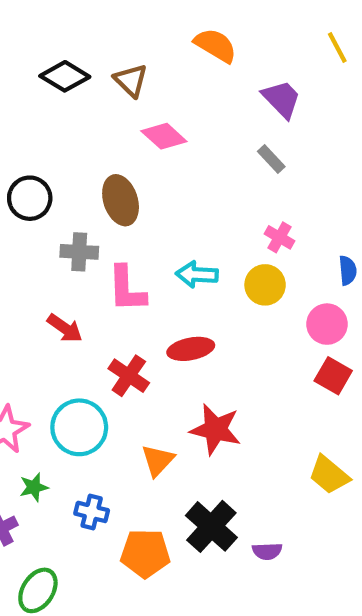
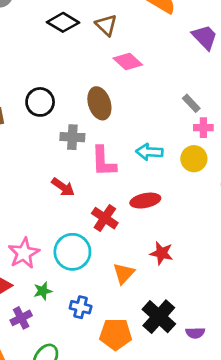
gray rectangle: (271, 159) -> (191, 103), moved
pink cross: (280, 237) -> (203, 128), turned -30
red star: (215, 429) -> (162, 253), size x0.7

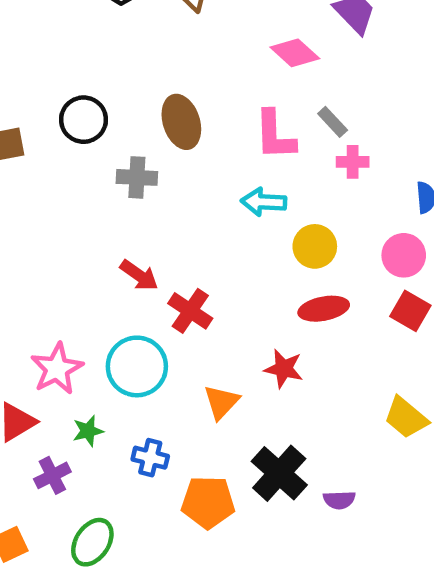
pink diamond: (128, 61) -> (295, 53), moved
yellow circle: (194, 159) -> (315, 246), moved
pink L-shape: (103, 161) -> (275, 135), moved
red arrow: (63, 187) -> (139, 275), moved
red ellipse: (145, 201) -> (324, 309), moved

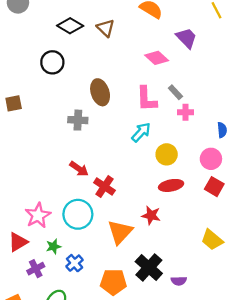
black circle: (84, 120) -> (52, 62), moved
cyan arrow: (264, 202) -> (141, 132), turned 130
orange triangle: (221, 402) -> (120, 232), size x1.4
blue cross: (150, 458) -> (75, 263), moved, turned 35

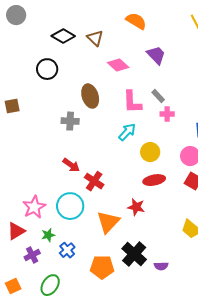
purple trapezoid: (187, 38) -> (156, 55), moved
pink diamond: (157, 58) -> (118, 65), moved

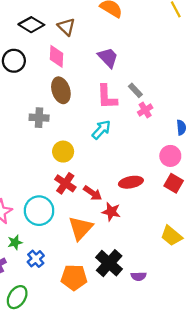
purple trapezoid: (156, 55) -> (108, 57), moved
pink diamond: (118, 65) -> (57, 56), moved, turned 50
pink cross: (167, 114) -> (145, 110), turned -32
yellow circle: (150, 152) -> (63, 152), moved
red arrow: (71, 165) -> (93, 193), moved

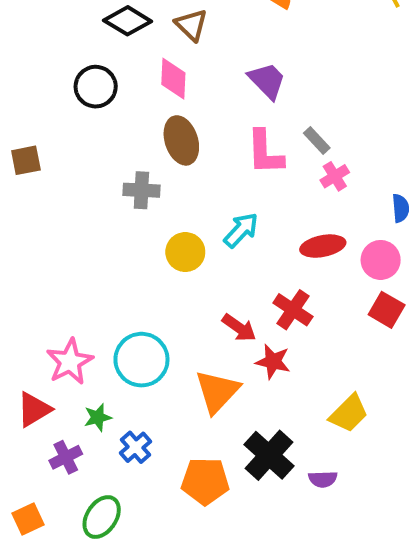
cyan arrow: (101, 130) -> (241, 230), moved
red ellipse: (131, 182) -> (323, 246), moved
red cross: (65, 183) -> (293, 310), moved
yellow trapezoid: (171, 236) -> (349, 413), moved, turned -85

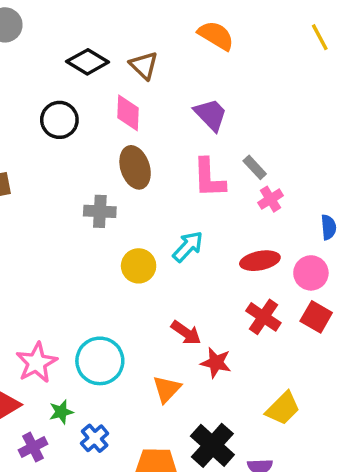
red cross: (293, 310) -> (263, 317), moved
orange triangle: (217, 391) -> (167, 389), size x0.7

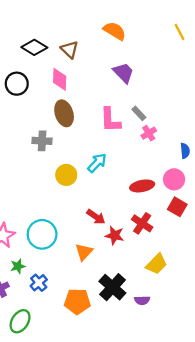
purple trapezoid: (211, 115) -> (123, 73), moved
red ellipse: (260, 261) -> (142, 186), moved
red cross: (263, 317) -> (142, 223), moved

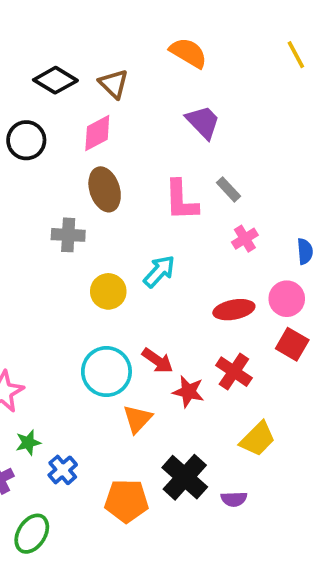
pink diamond: (60, 79) -> (97, 133), turned 60
pink cross: (149, 133) -> (245, 239), moved
cyan circle: (42, 234) -> (106, 372), moved

